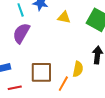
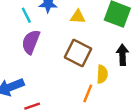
brown square: (41, 72) -> (78, 53), moved, turned 35

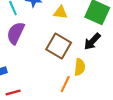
black arrow: (122, 55) -> (92, 41), moved, turned -138

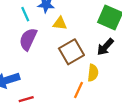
yellow triangle: (60, 12) -> (60, 23), moved
brown square: (59, 46) -> (71, 52), turned 30

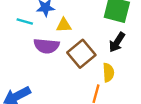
cyan line: (25, 14) -> (25, 22), turned -40
purple semicircle: (28, 39) -> (46, 46), moved, turned -100

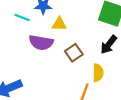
brown square: (81, 54) -> (74, 53), size x0.7

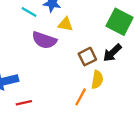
brown square: (74, 53) -> (87, 57), moved

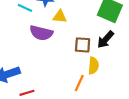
brown square: (87, 57) -> (83, 45), turned 35

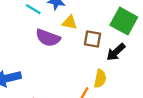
brown square: (83, 45) -> (93, 39), moved

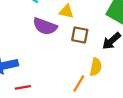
brown square: (93, 39) -> (80, 35), moved

